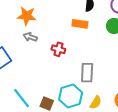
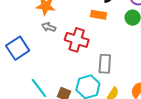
red cross: (58, 49) -> (77, 40), size x1.6

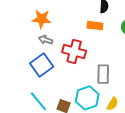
blue square: (18, 48) -> (42, 65), moved

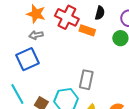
gray arrow: (46, 40) -> (36, 35), turned -40
red cross: (74, 52) -> (67, 17), moved

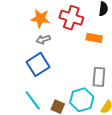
orange rectangle: (87, 30) -> (94, 38), moved

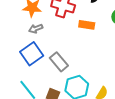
gray rectangle: (99, 77) -> (59, 62), moved, turned -42

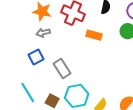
blue square: (32, 54) -> (36, 57), size x0.7

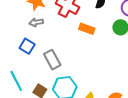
blue square: (36, 57) -> (27, 46), turned -35

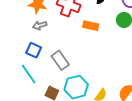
cyan line: (16, 81) -> (29, 74), moved

